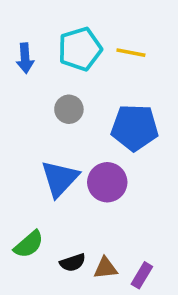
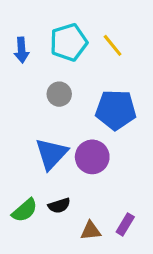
yellow line: (131, 53) -> (113, 45), turned 40
black semicircle: (73, 263) -> (59, 206), moved
purple rectangle: (142, 275) -> (125, 224), moved

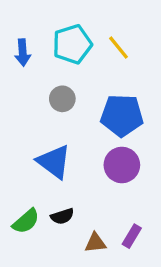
blue triangle: (51, 154) -> (54, 162), turned -36
purple circle: (92, 157) -> (122, 165), moved

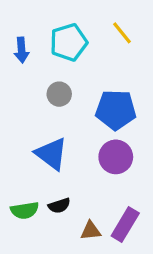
yellow line: (119, 48) -> (122, 33), moved
green semicircle: (26, 221) -> (25, 210), turned 32
purple rectangle: (132, 236) -> (125, 224), size x1.5

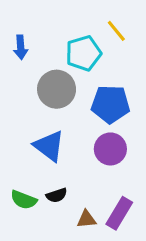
cyan pentagon: (69, 42) -> (83, 53), moved
gray circle: (59, 94) -> (57, 89), size x1.6
green semicircle: (25, 210) -> (24, 200), turned 30

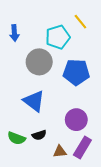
purple circle: (110, 149) -> (76, 120), moved

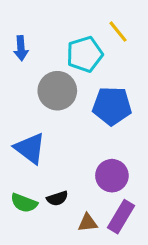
blue triangle: (34, 101) -> (30, 148), moved

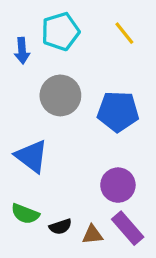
cyan pentagon: (85, 54) -> (60, 32), moved
black semicircle: (57, 198) -> (60, 227), moved
purple rectangle: (121, 217) -> (128, 228), turned -72

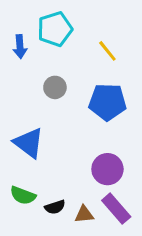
yellow line: (124, 33) -> (107, 51), moved
gray circle: (60, 95) -> (55, 87), size x0.6

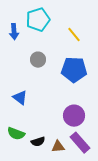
blue triangle: (29, 143) -> (20, 98), size x0.7

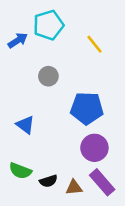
blue arrow: (14, 32) -> (18, 40), turned -119
blue pentagon: (74, 70) -> (87, 108), moved

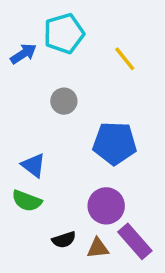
purple circle: (94, 148) -> (106, 206), moved
green semicircle: (20, 171) -> (27, 201), moved

